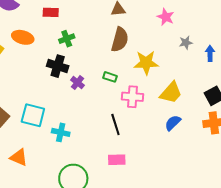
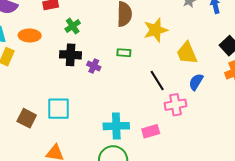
yellow trapezoid: (171, 93) -> (187, 53), turned 130
pink cross: (133, 97) -> (176, 105), moved
black line: (115, 125) -> (157, 80), moved
cyan cross: (61, 132) -> (116, 126), moved, size x1.4

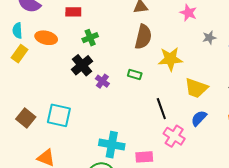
yellow trapezoid: (187, 53) -> (196, 88), turned -60
black cross: (71, 55) -> (82, 65), turned 35
pink cross: (176, 105) -> (174, 136), turned 30

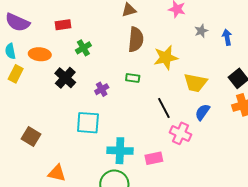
black cross: (82, 65) -> (65, 78), moved
purple cross: (102, 81) -> (102, 89), turned 32
cyan square: (59, 115) -> (88, 123), moved

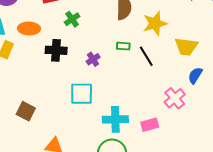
black cross: (65, 78) -> (56, 50), turned -35
black line: (164, 108) -> (146, 56), moved
pink cross: (181, 133) -> (175, 98), turned 30

